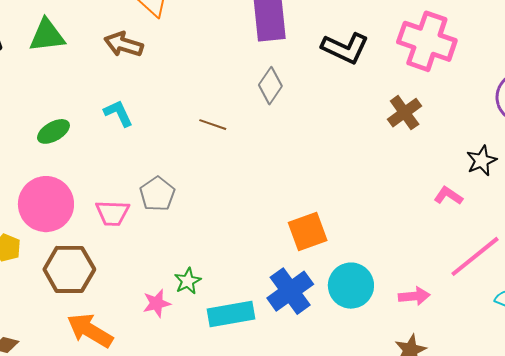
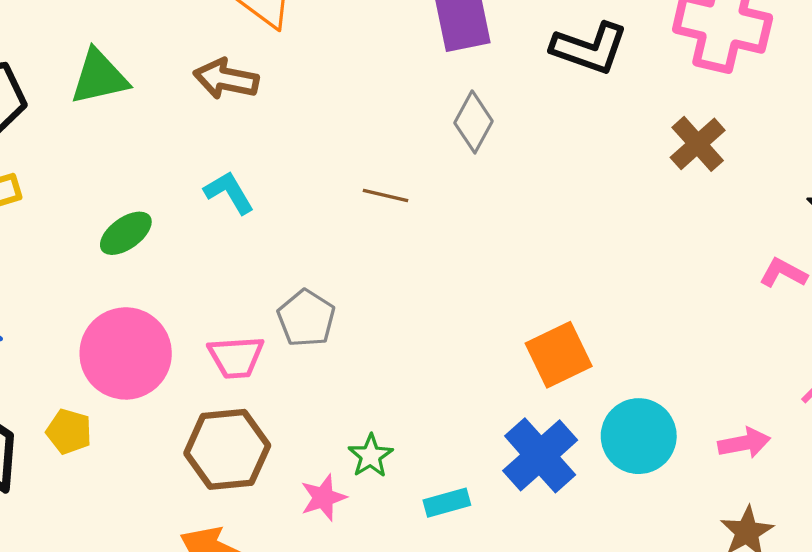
brown hexagon: (69, 269) -> (227, 449), moved
cyan rectangle: (231, 314) -> (447, 503), size x0.6

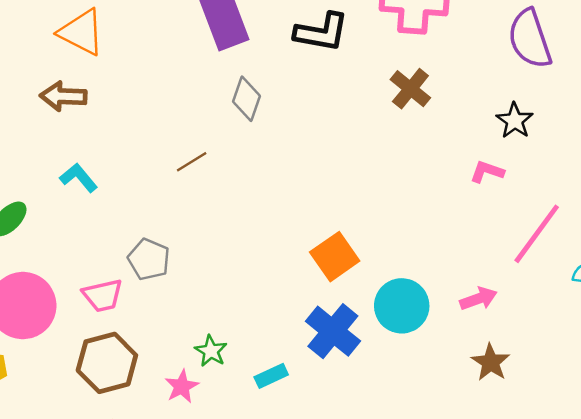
brown line: (385, 196) -> (192, 162), turned -36

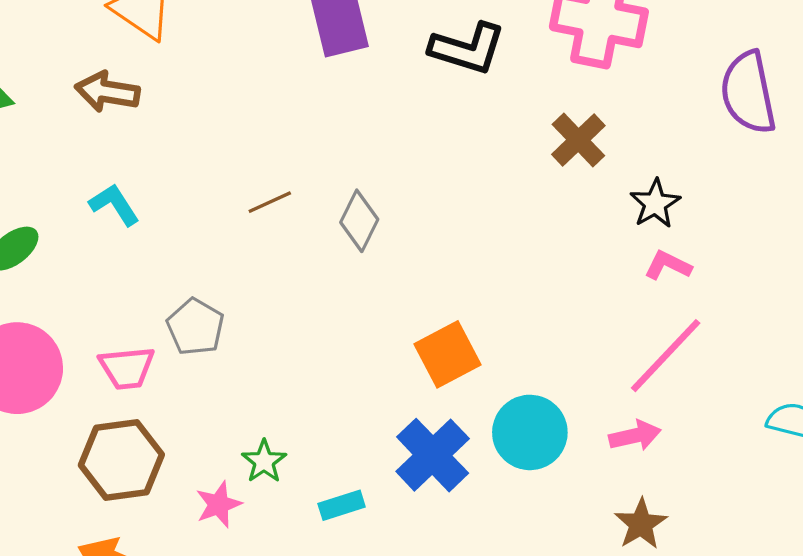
gray diamond: (247, 99) -> (359, 221), moved
black star: (515, 121) -> (655, 204), moved
pink line: (537, 234) -> (666, 356), moved

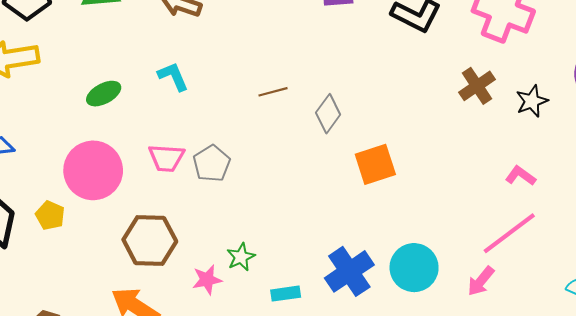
black star: (655, 204) -> (532, 101), moved
orange square: (448, 354) -> (375, 164), moved
pink trapezoid: (127, 368) -> (166, 158), moved
pink arrow: (635, 436) -> (481, 281), turned 132

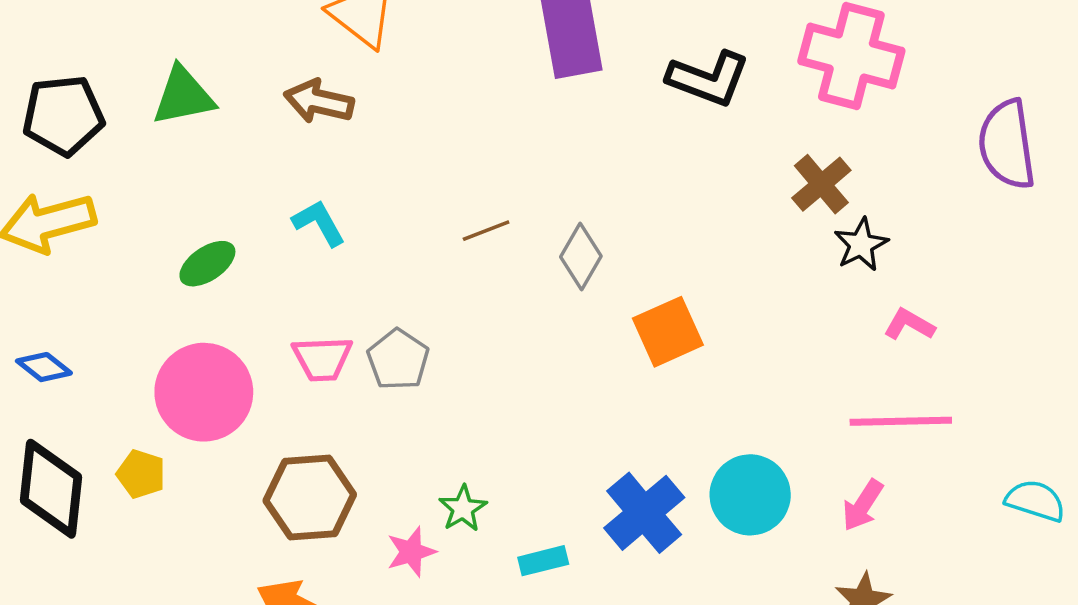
black star: (532, 101) -> (861, 245), moved
pink line: (509, 233) -> (901, 421), turned 42

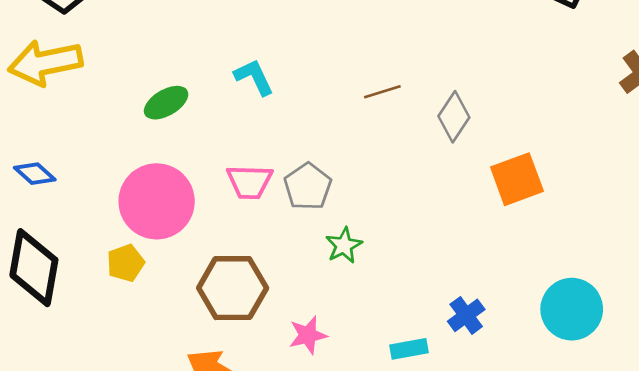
yellow pentagon: (141, 474) -> (126, 263), moved, turned 30
green star: (463, 508) -> (344, 245), moved
blue cross: (644, 513) -> (466, 315), moved, size x0.6

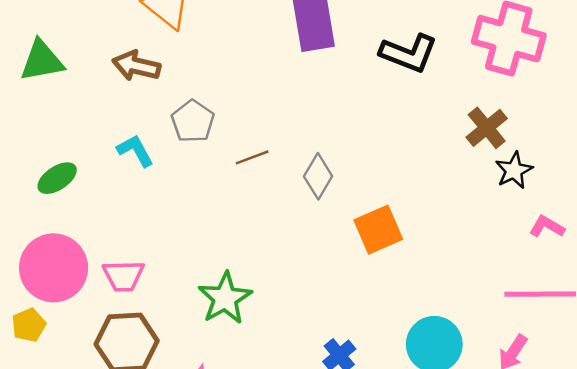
pink trapezoid: (250, 182) -> (123, 276), moved
gray pentagon: (308, 187) -> (193, 121), moved
green star: (344, 245) -> (225, 298), size x1.6

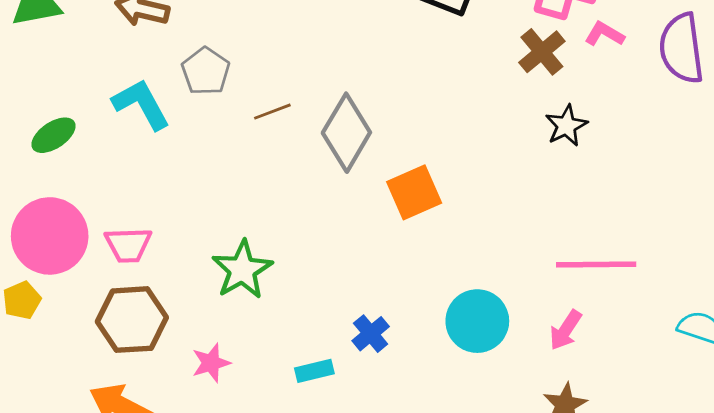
brown cross: (487, 128) -> (542, 52), moved
cyan L-shape: (135, 151) -> (141, 104), size x1.4
gray diamond: (318, 176) -> (346, 133), size x1.5
pink L-shape: (547, 227) -> (605, 34), moved

